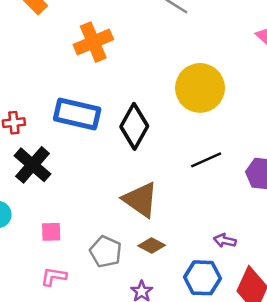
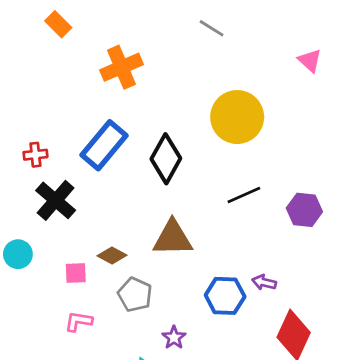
blue rectangle: (77, 114) -> (104, 145), turned -63
brown triangle: (140, 200) -> (173, 238), turned -36
brown diamond: (152, 246) -> (112, 256), moved
blue hexagon: (202, 278) -> (225, 296), moved

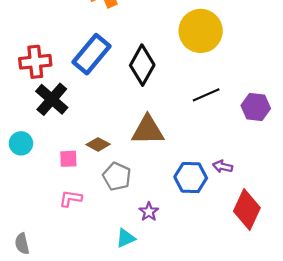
red cross: (35, 155) -> (35, 62), size x1.6

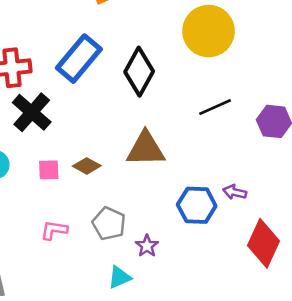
pink square: (68, 159) -> (49, 170), moved
gray pentagon: (117, 176) -> (109, 224), moved

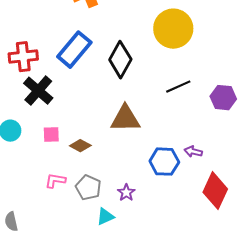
brown diamond: (87, 166) -> (80, 146), moved
gray pentagon: (109, 224) -> (88, 188), moved

